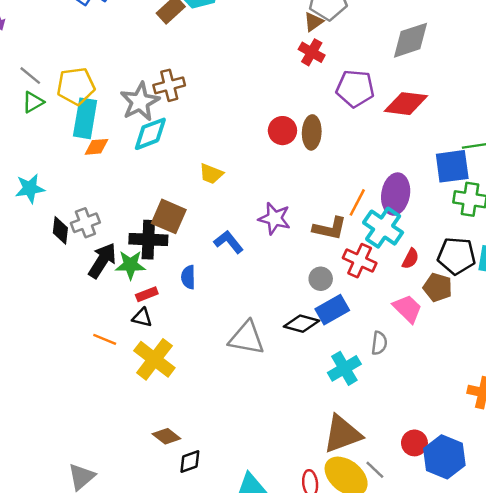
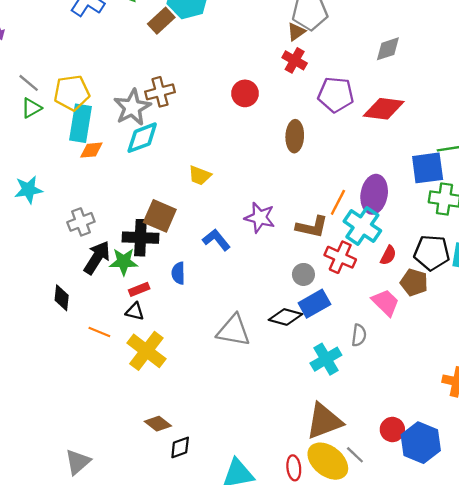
gray diamond: (410, 40) -> (388, 49), size x0.7
red circle: (282, 131) -> (245, 93), moved
black diamond: (60, 230) -> (62, 298), moved

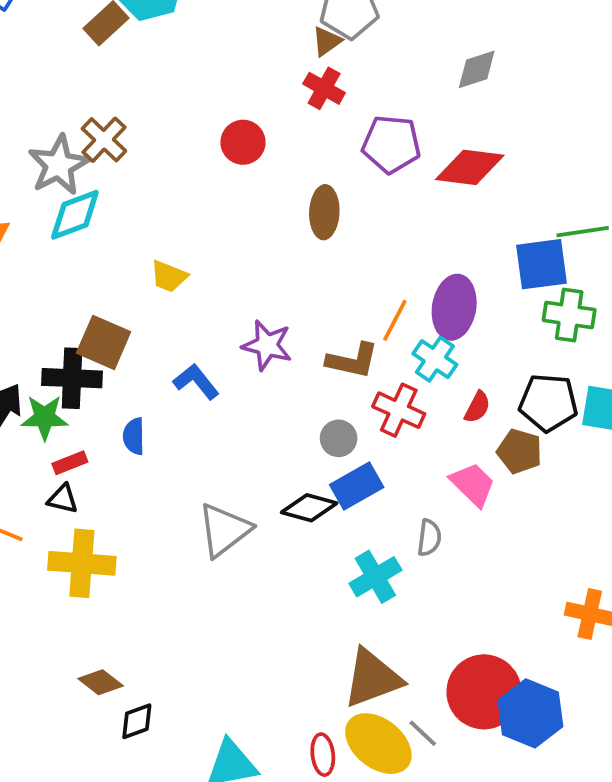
brown cross: (160, 92) -> (104, 140), turned -32
cyan cross: (362, 226) -> (435, 359), size x0.7
gray triangle: (234, 330) -> (224, 530), turned -48
yellow cross: (146, 351) -> (82, 563), turned -33
red circle: (392, 430) -> (484, 692), size x1.8

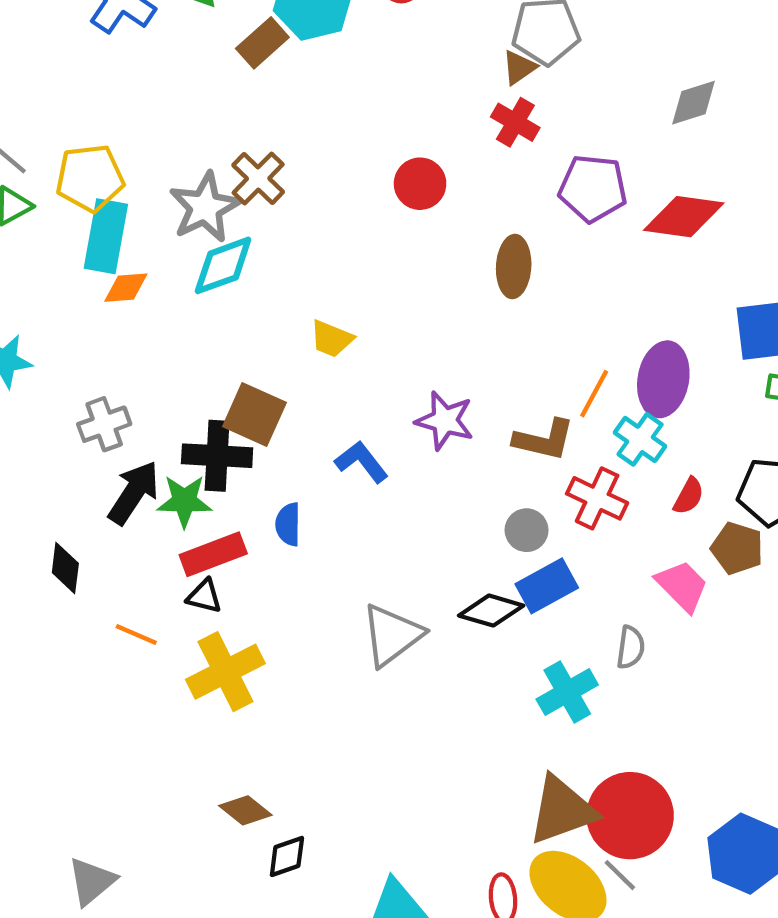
red rectangle: (70, 463) -> (213, 554), size x1.6
yellow cross: (82, 563) -> (225, 672), turned -32
red circle: (484, 692) -> (630, 816), moved

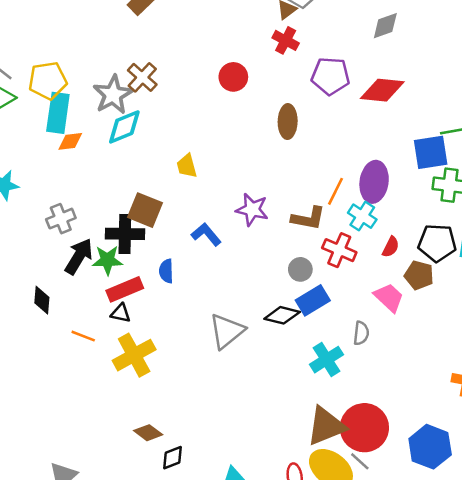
yellow trapezoid: (332, 339) -> (187, 166), turned 55

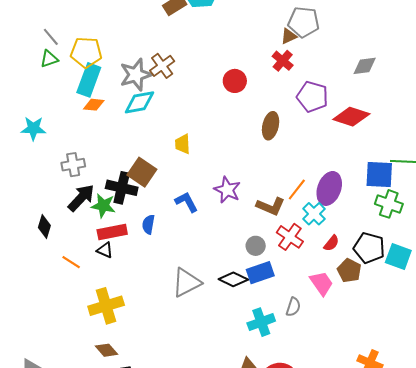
yellow cross: (134, 355) -> (106, 306), moved

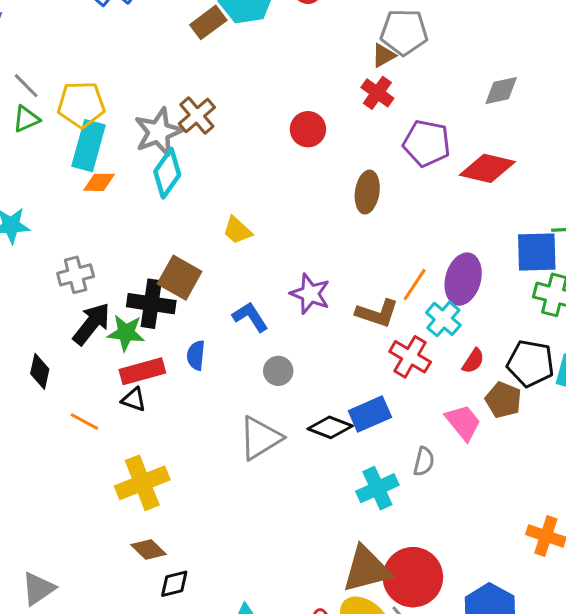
cyan diamond: (139, 102) -> (167, 173), turned -40
yellow trapezoid: (183, 144) -> (237, 230), turned -40
gray circle: (256, 246) -> (278, 371), moved

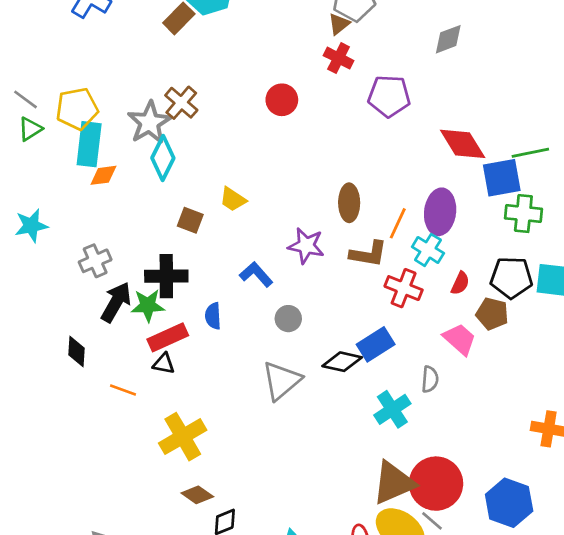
red diamond: (487, 168) -> (463, 144), moved, turned 54
brown ellipse: (367, 192) -> (349, 203), moved
brown square: (180, 278) -> (190, 220), moved, size x0.7

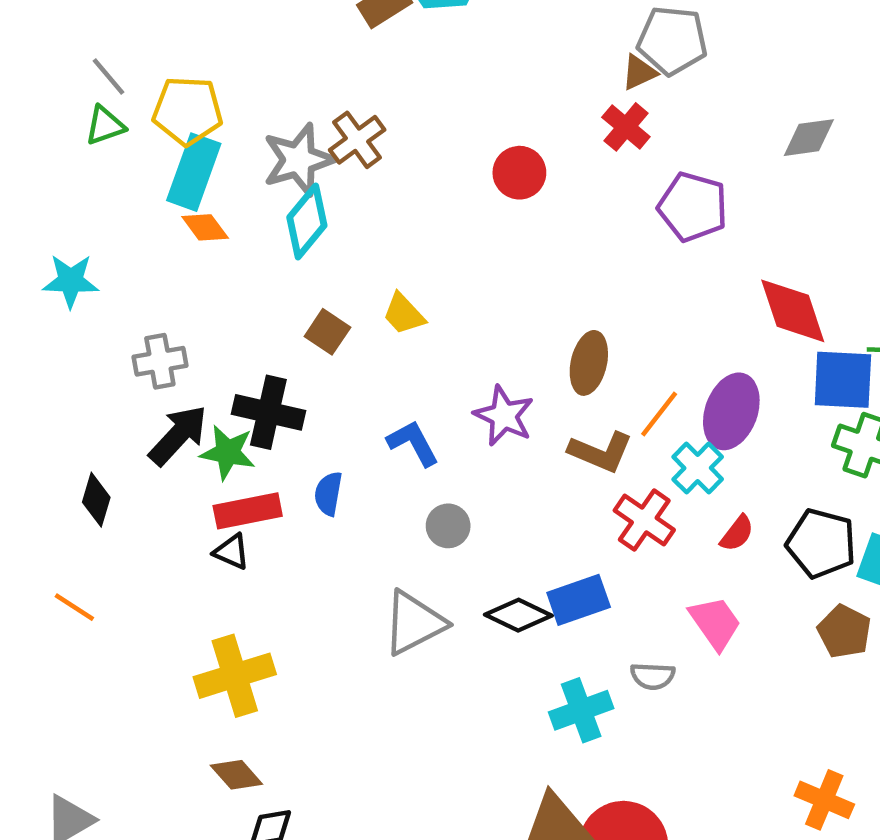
orange diamond: (103, 175) -> (205, 227), turned 48
brown pentagon: (492, 314) -> (844, 632), moved
gray semicircle: (430, 379) -> (653, 676), turned 75
orange line: (123, 390) -> (74, 607), moved

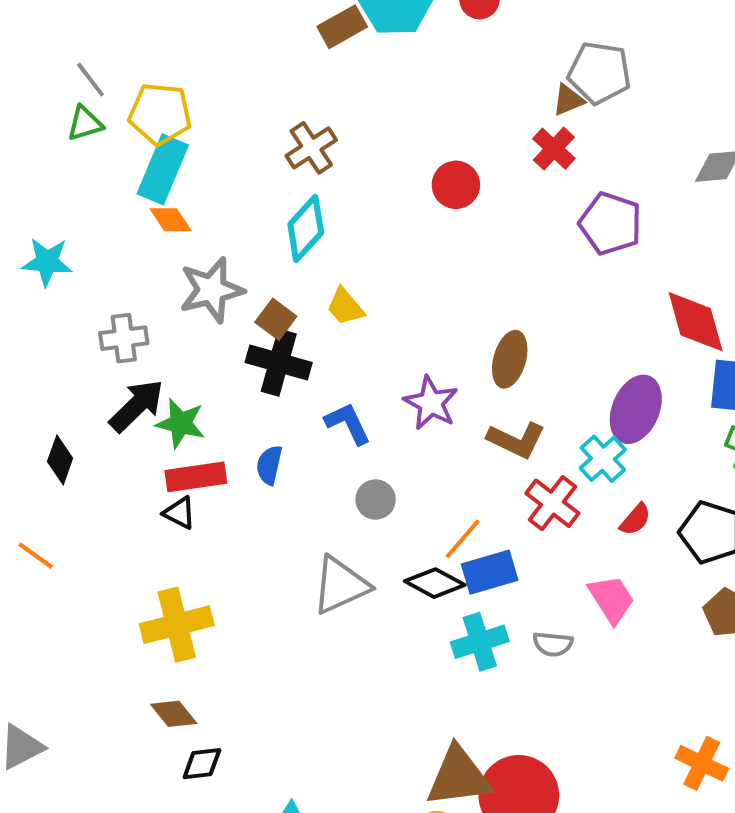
gray star: (299, 160) -> (212, 290), moved
cyan diamond: (307, 221) -> (306, 229), moved
black cross: (268, 412) -> (279, 363), moved
orange line: (659, 414) -> (463, 539), moved
cyan cross: (581, 710) -> (480, 642), moved

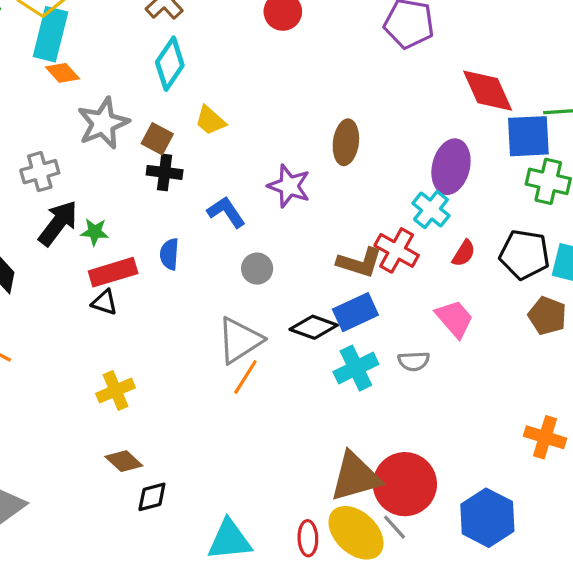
black cross: (279, 363) -> (165, 172), size x0.7
green star: (181, 423) -> (95, 232), size x0.7
brown L-shape: (516, 440) -> (360, 263), moved
orange line: (463, 539) -> (245, 377), moved
yellow cross: (177, 625) -> (116, 391), size x0.7

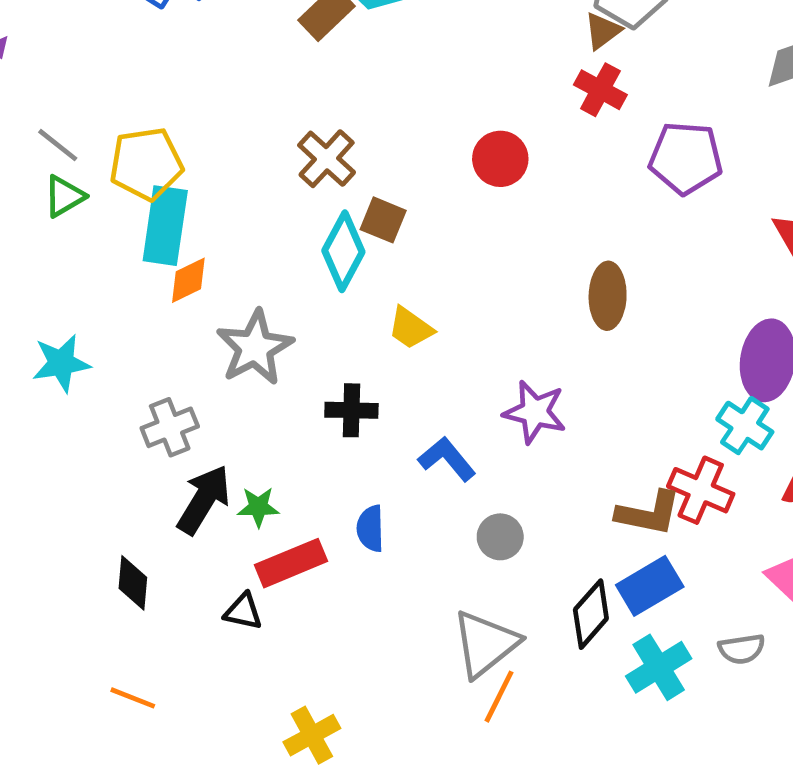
orange diamond: (63, 73) -> (188, 280), turned -68
brown square: (157, 139) -> (383, 220), moved
brown ellipse: (346, 142) -> (608, 296), moved
black triangle: (104, 302) -> (243, 612), moved
black diamond: (314, 327) -> (591, 614), turned -63

